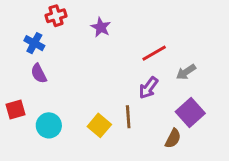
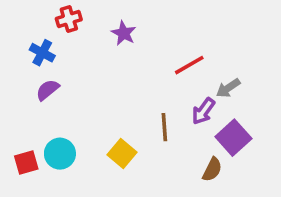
purple semicircle: (39, 73) -> (48, 90), turned 78
purple arrow: (148, 88) -> (203, 111), moved
red square: (16, 110) -> (26, 162), moved
brown line: (128, 117) -> (164, 127), moved

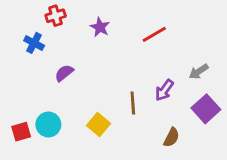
red line: (189, 65) -> (154, 34), moved
gray arrow: (228, 88) -> (199, 72), moved
purple semicircle: (48, 90) -> (64, 73), moved
purple square: (233, 138) -> (206, 109), moved

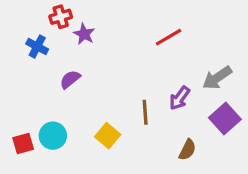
purple star: (100, 27) -> (84, 34), moved
gray arrow: (199, 72) -> (217, 78), size x1.4

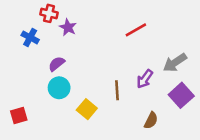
red cross: (61, 17) -> (49, 13), turned 30
cyan circle: (53, 136) -> (59, 88), moved

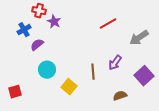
blue cross: (30, 37) -> (24, 30), turned 32
gray arrow: (175, 63) -> (139, 38), moved
purple semicircle: (57, 64) -> (37, 45), moved
brown semicircle: (151, 121) -> (120, 96), turned -136

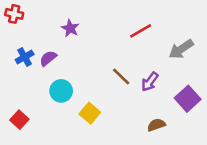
red cross: (39, 11) -> (14, 14), moved
blue cross: (24, 30) -> (25, 57), moved
brown line: (93, 72) -> (121, 77), moved, turned -42
red square: (15, 92) -> (19, 120), turned -32

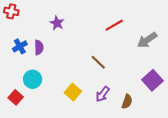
purple semicircle: (48, 58) -> (39, 47), turned 128
purple arrow: (150, 82) -> (103, 94), moved
cyan circle: (61, 91) -> (33, 79), moved
brown semicircle: (156, 125) -> (127, 102), turned 128

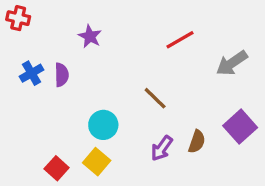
cyan circle: (33, 79) -> (103, 125), moved
yellow square: (73, 92) -> (97, 162), moved
red square: (16, 97) -> (57, 168), moved
brown semicircle: (127, 102) -> (197, 142), moved

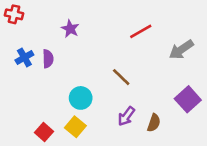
brown semicircle: (197, 142) -> (154, 123), moved

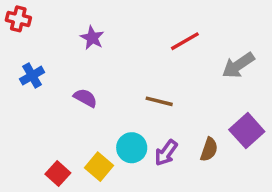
purple semicircle: (48, 59) -> (85, 98), moved, turned -60
brown line: (121, 77) -> (159, 101), turned -30
cyan circle: (81, 98) -> (132, 148), moved
brown semicircle: (154, 123) -> (209, 149), moved

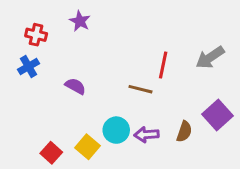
red cross: (18, 19) -> (36, 35), moved
purple star: (92, 38) -> (80, 21), moved
red line: (185, 41) -> (163, 65), moved, turned -48
purple arrow: (166, 153) -> (146, 135), turned 50

